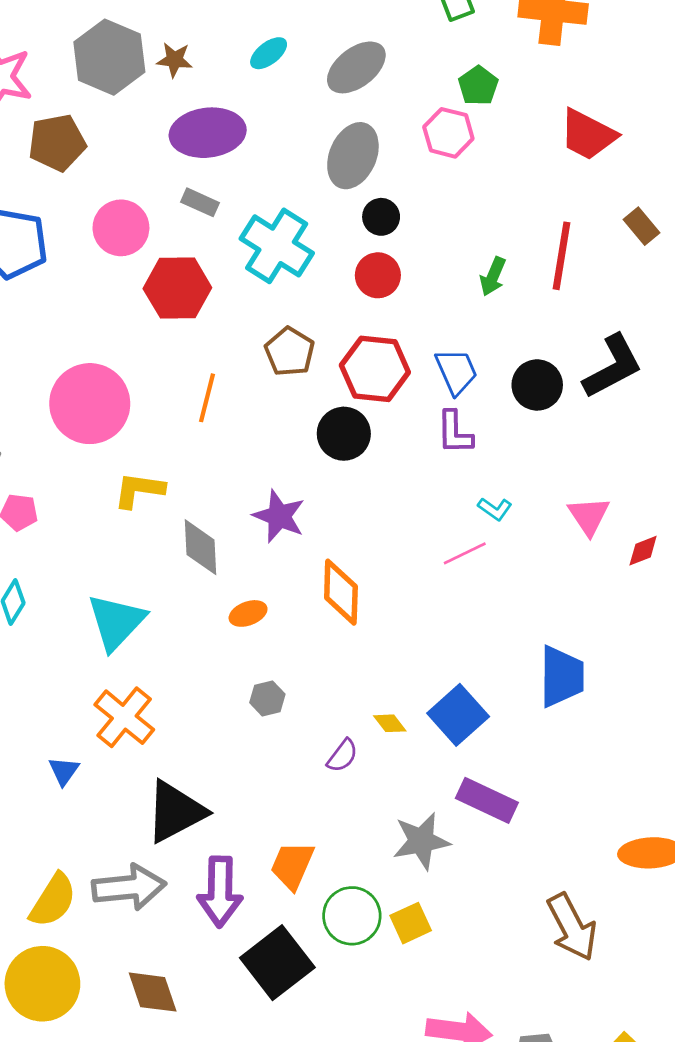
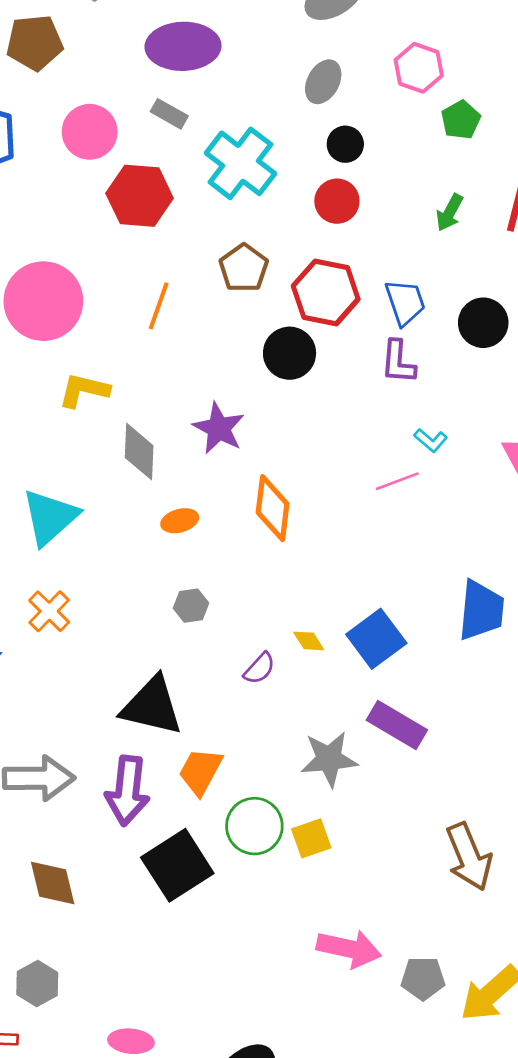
green pentagon: (478, 86) -> (461, 120), moved
gray ellipse: (353, 156) -> (323, 82), size x0.7
orange cross: (124, 717) -> (49, 611), size x0.7
black triangle: (175, 812) -> (152, 706), moved, turned 36

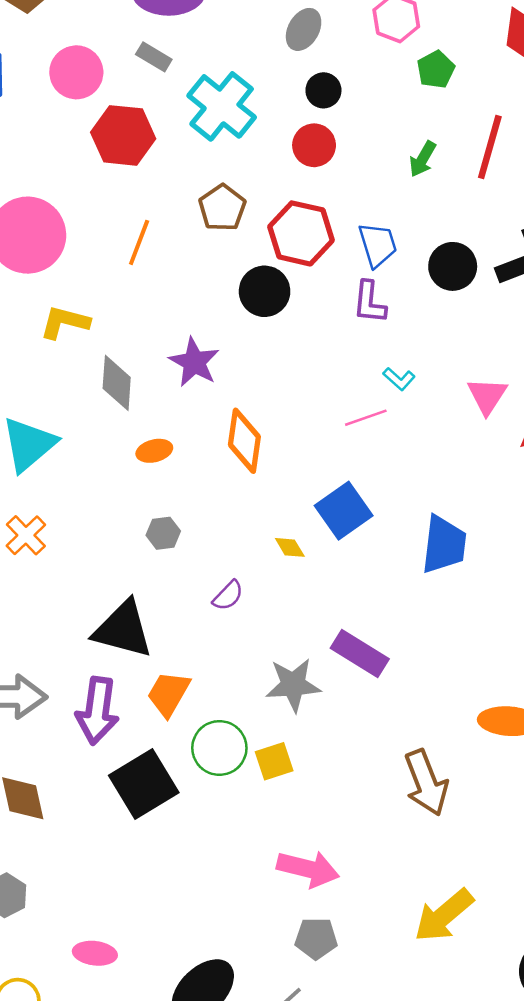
blue square: (376, 639) -> (344, 511), moved
yellow diamond: (309, 641) -> (290, 547), moved
gray pentagon: (423, 978) -> (316, 938), moved

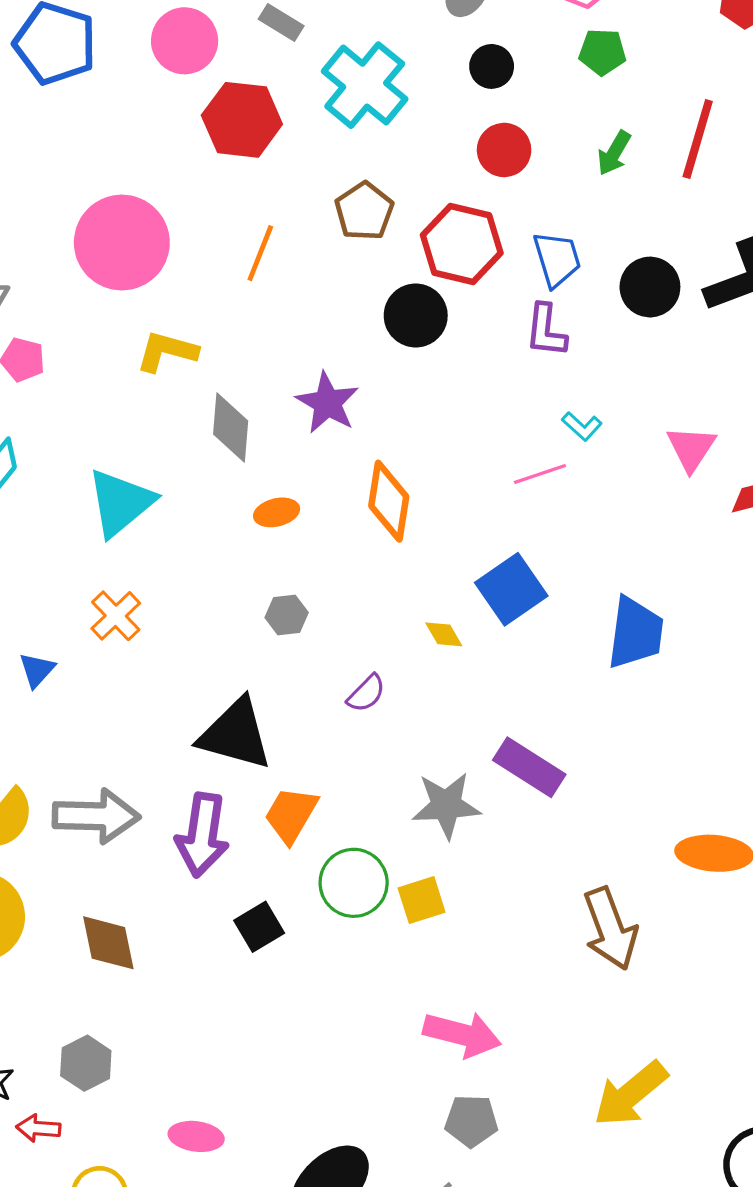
green pentagon: (436, 70) -> (602, 52), moved, turned 30
red circle: (314, 145) -> (504, 150), moved
black square: (144, 784) -> (259, 927), size x0.6

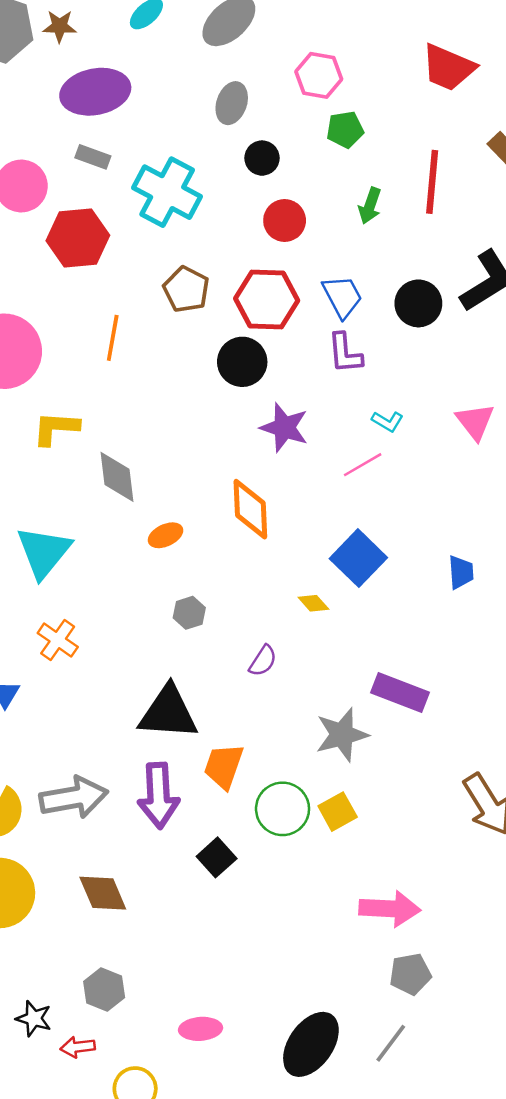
purple star: (327, 403) -> (284, 428), moved
blue trapezoid: (635, 633) -> (461, 572), size x0.6

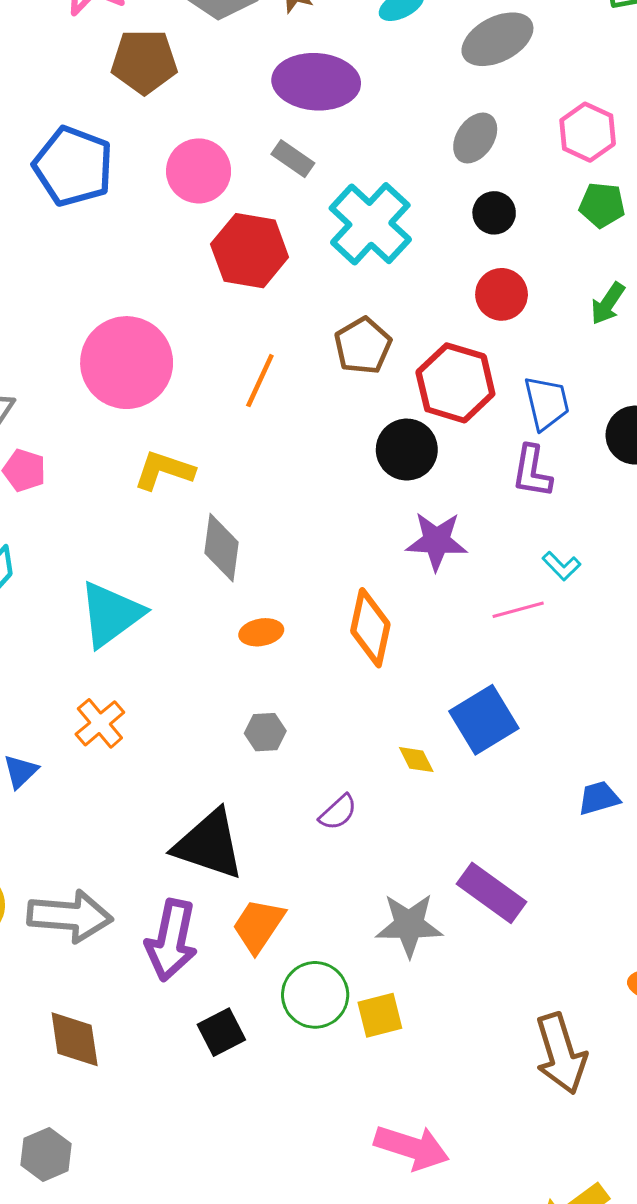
purple star: (284, 428) -> (437, 541), turned -30
blue trapezoid: (461, 572) -> (599, 798), moved, turned -117

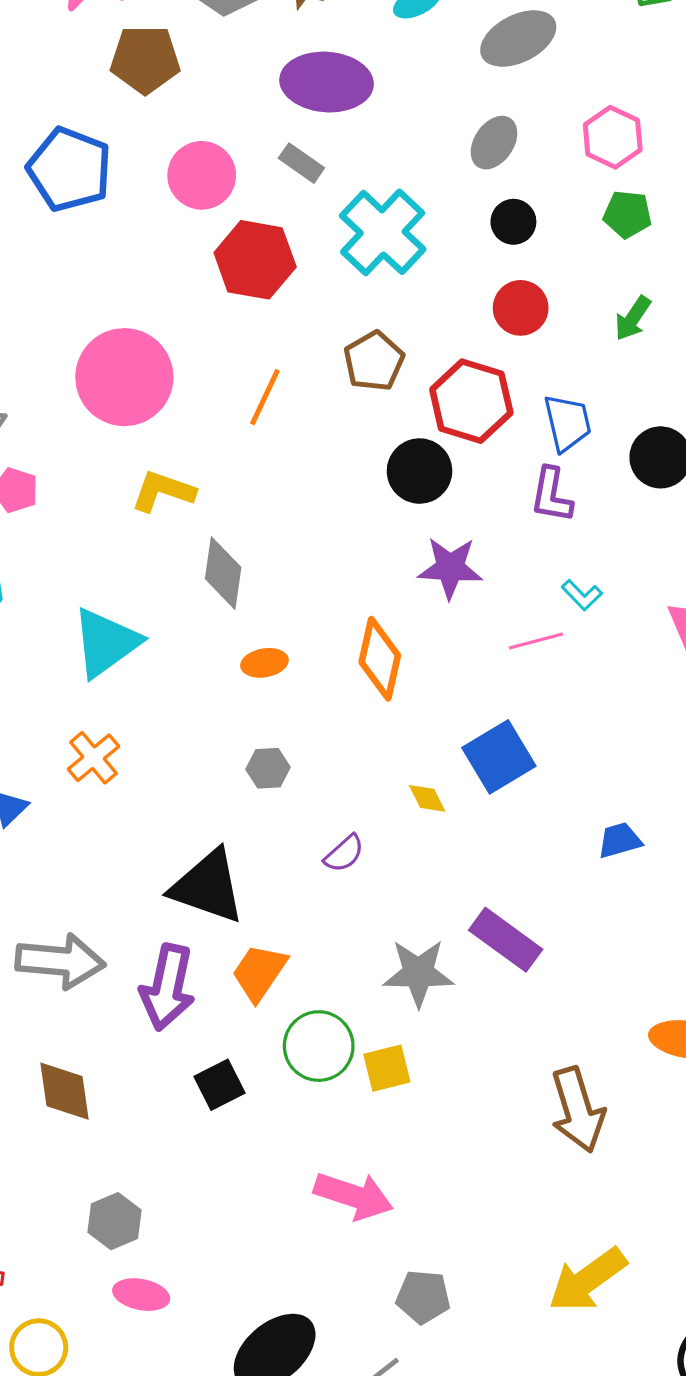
pink arrow: (412, 1147) -> (354, 1196), moved
gray hexagon: (46, 1154) -> (115, 1221), moved

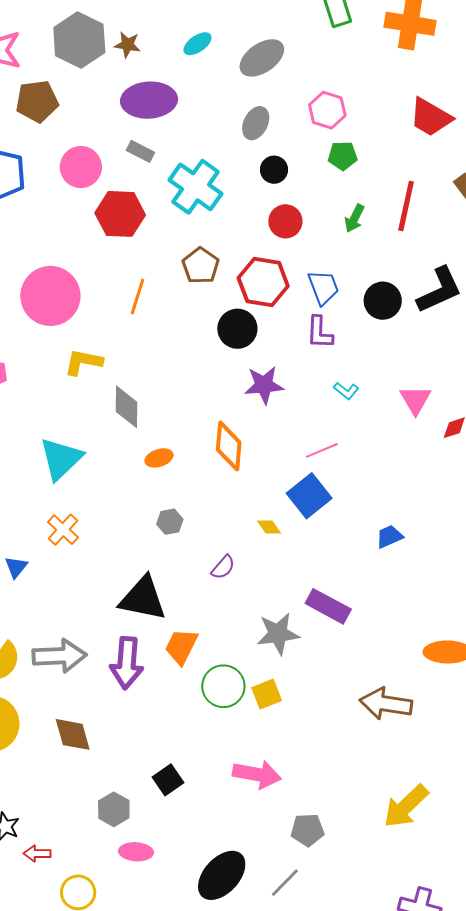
pink line: (536, 641) -> (322, 450), moved
black square: (219, 1085) -> (168, 780), moved
brown arrow: (578, 1110) -> (386, 704), turned 123

